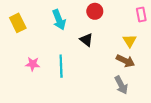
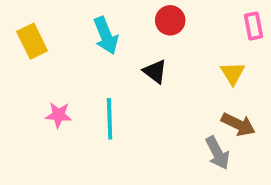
brown arrow: (125, 61) -> (238, 124), moved

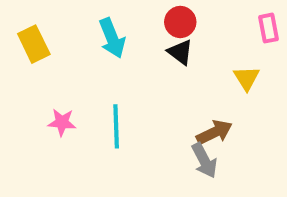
black triangle: (155, 71) -> (180, 52), moved
brown arrow: (238, 124) -> (214, 132), moved, turned -52
gray arrow: (217, 153) -> (204, 160), moved

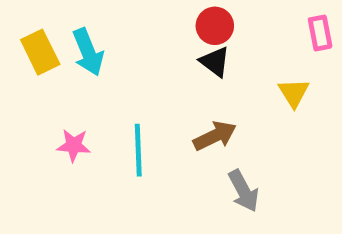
cyan arrow: (112, 38) -> (88, 52), moved
brown arrow: (214, 132) -> (215, 136), moved

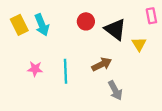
red circle: (215, 26) -> (86, 21), moved
black triangle: (215, 62) -> (115, 29), moved, size x1.5

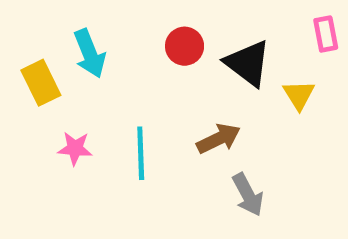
yellow rectangle: (19, 25) -> (41, 83), moved

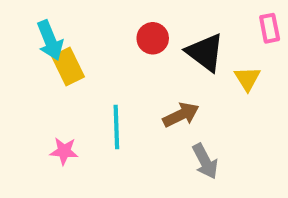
cyan arrow: (90, 53) -> (50, 40), moved
yellow rectangle: (41, 83) -> (68, 66), moved
pink star: (75, 148) -> (64, 151), moved

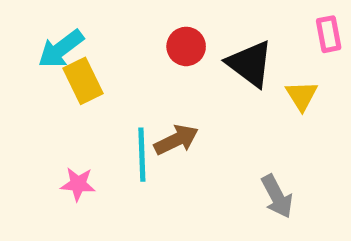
cyan arrow: (50, 40) -> (61, 49), turned 75
brown arrow: (181, 115) -> (176, 140), moved
gray arrow: (205, 161) -> (277, 196), moved

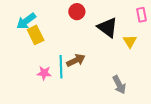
red circle: (186, 46) -> (77, 12), moved
pink star: (78, 184) -> (44, 73), moved

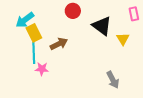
brown arrow: (76, 60) -> (59, 44), moved
cyan line: (61, 67) -> (34, 53), moved

